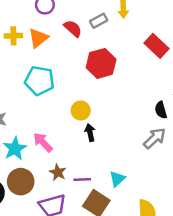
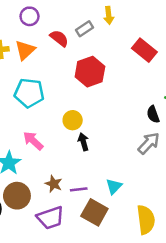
pink arrow: (43, 142) -> (33, 141), moved

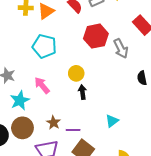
gray arrow: (149, 143) -> (121, 49), moved, turned 102
cyan triangle: (114, 186) -> (112, 121), moved

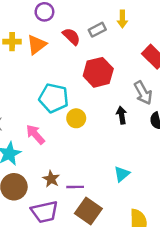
cyan pentagon: (44, 46) -> (54, 98), moved
gray arrow: (121, 49) -> (143, 93), moved
black arrow: (82, 92) -> (122, 115), moved

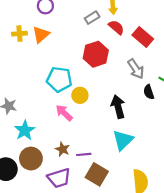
red semicircle: (71, 36) -> (116, 27), moved
black arrow: (122, 115) -> (118, 107), moved, size x1.5
pink arrow: (35, 134) -> (64, 113), moved
cyan triangle: (122, 174) -> (123, 140), size x1.5

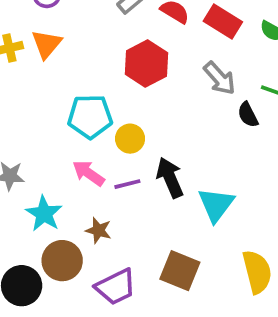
black arrow: (118, 107) -> (170, 178), moved
pink arrow: (64, 113) -> (89, 173), moved
brown star: (62, 149) -> (98, 230), moved
purple line: (84, 154) -> (127, 184), moved

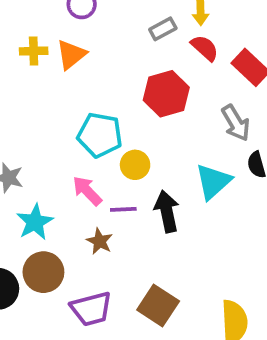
cyan triangle: (216, 205) -> (213, 182), moved
brown star: (98, 230) -> (99, 241), moved

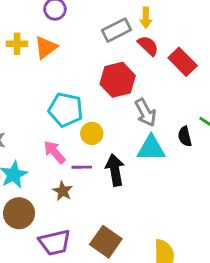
gray rectangle: (163, 29) -> (117, 30), size x1.4
gray arrow: (236, 123) -> (145, 113), moved
cyan triangle: (213, 182) -> (151, 148), turned 40

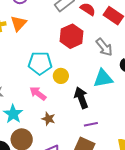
gray arrow: (145, 113) -> (104, 47), moved
purple line: (82, 167) -> (91, 124), moved

